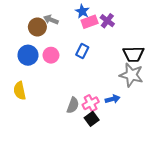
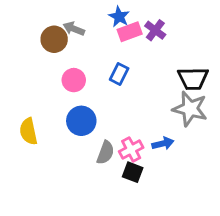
blue circle: (28, 55) -> (81, 121), moved
black square: (92, 119) -> (133, 172), turned -32

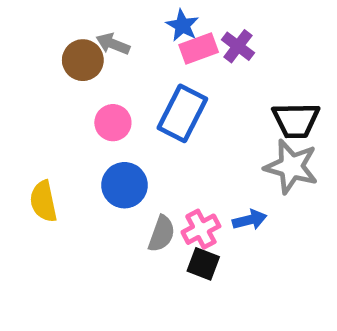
blue rectangle: (119, 74) -> (182, 113), size x1.6

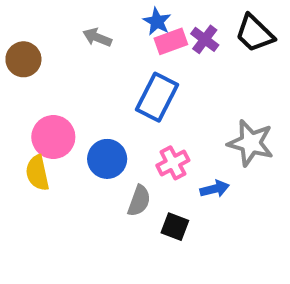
brown circle: (83, 60) -> (23, 59), moved
black trapezoid: (296, 120) -> (255, 33), moved, turned 45
pink circle: (113, 123) -> (53, 137), moved, size x1.4
pink cross: (201, 229) -> (173, 163), moved

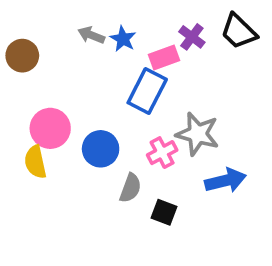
blue star: (157, 21) -> (123, 39), moved
pink rectangle: (171, 41) -> (164, 57), moved
gray star: (251, 143) -> (198, 134), moved
blue arrow: (215, 189) -> (226, 181), moved, size x1.5

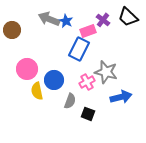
gray arrow: (91, 35) -> (49, 19), size x1.5
yellow semicircle: (35, 162) -> (37, 91), moved

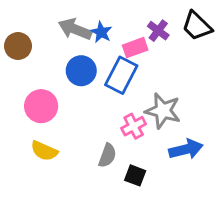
blue circle: (54, 80) -> (81, 71), moved
yellow semicircle: (37, 91) -> (44, 151), moved, turned -54

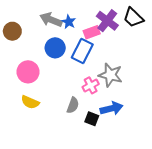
purple cross: (158, 31) -> (107, 21), size x1.5
blue arrow: (186, 149) -> (111, 108), moved

